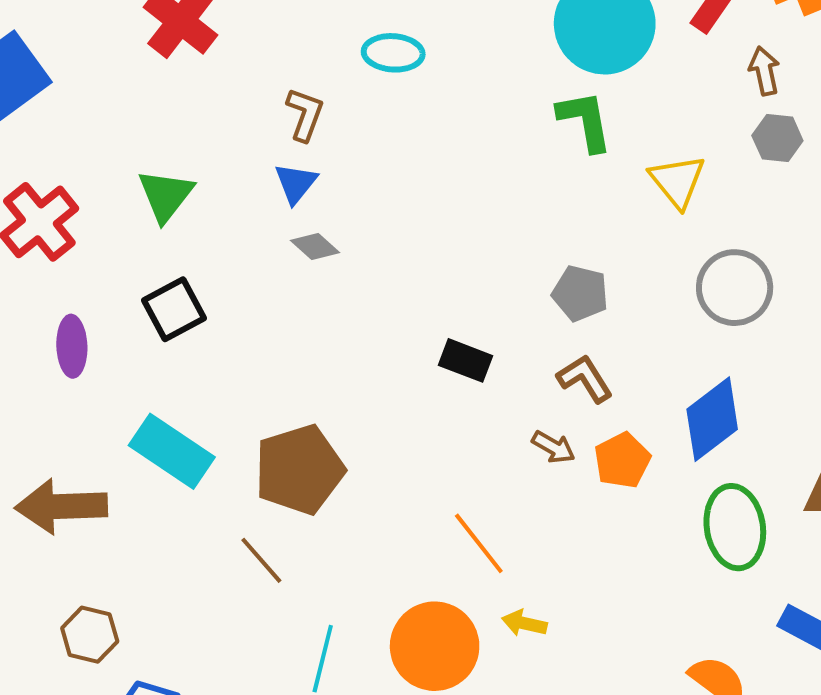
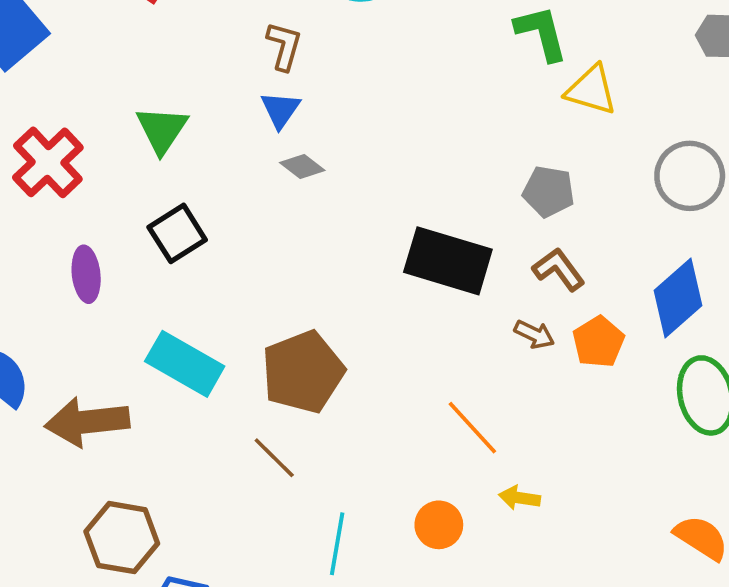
yellow triangle: (677, 181) -> (591, 90), moved, turned -30
black rectangle: (465, 360) -> (448, 261), size x1.8
brown hexagon: (90, 635) -> (122, 538), size x1.4
orange circle: (435, 646) -> (439, 525), size x0.6

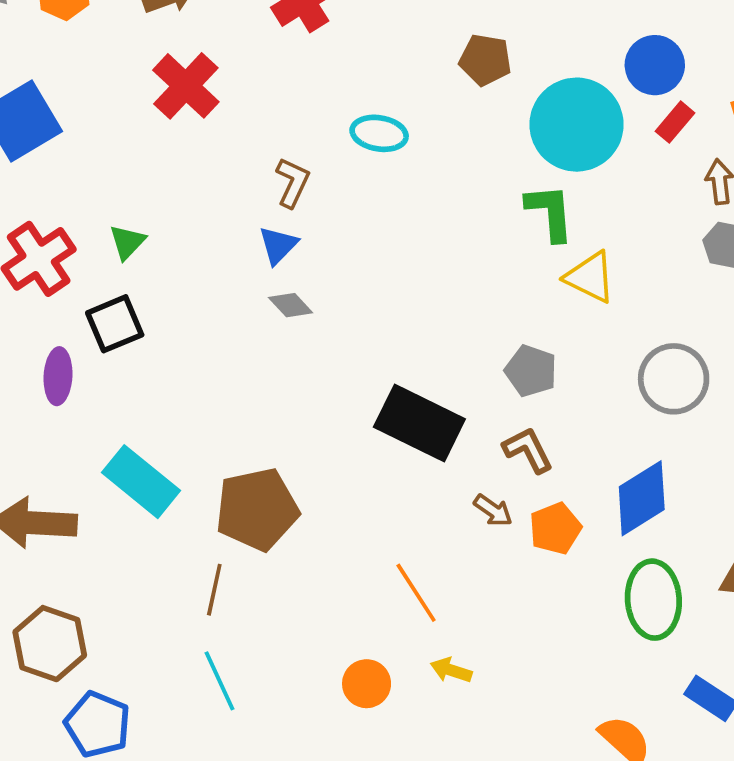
green triangle: (162, 130) -> (127, 242), moved, size x0.7
black square: (177, 233) -> (115, 324), moved
brown line: (274, 458) -> (214, 590), turned 48
cyan line: (337, 544) -> (219, 681), moved, turned -44

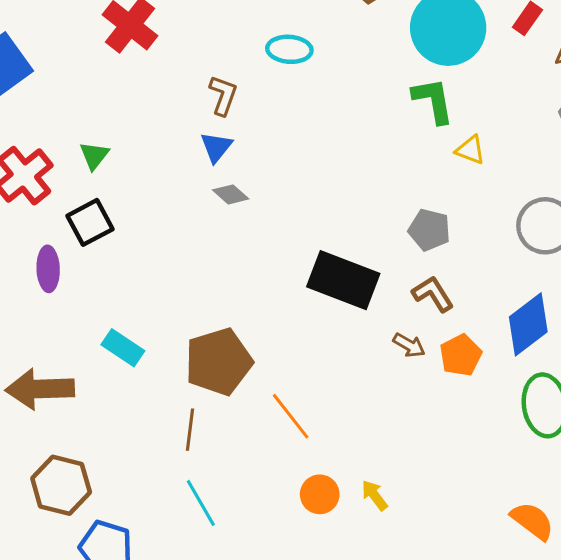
yellow triangle: (590, 277) -> (470, 150), size x0.7
cyan rectangle: (141, 482) -> (123, 348), size x0.7
orange line: (416, 593) -> (291, 416), moved
yellow arrow: (451, 670) -> (374, 495), moved, turned 40

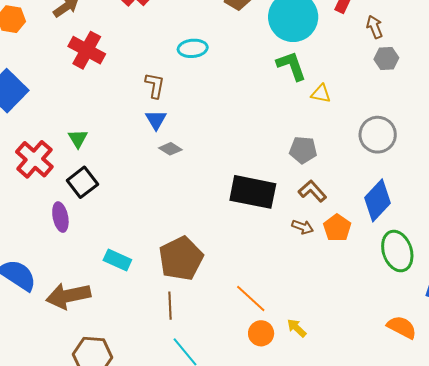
orange line: (291, 416) -> (251, 298), moved

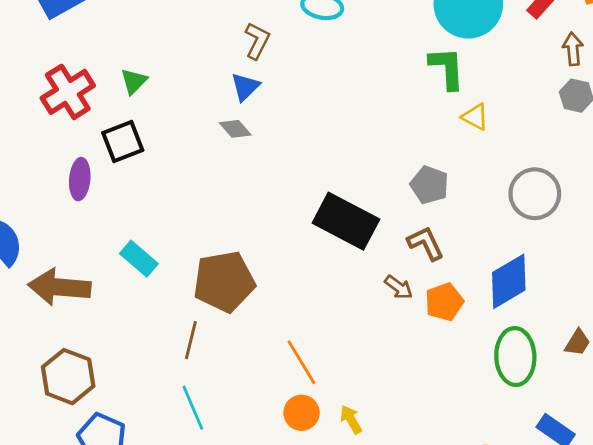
gray diamond: (170, 149) -> (235, 129), moved

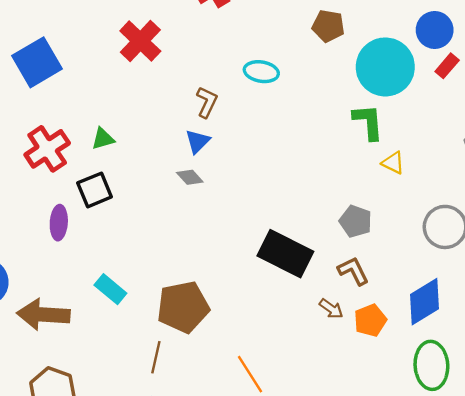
green triangle: (134, 81) -> (103, 139), turned 30

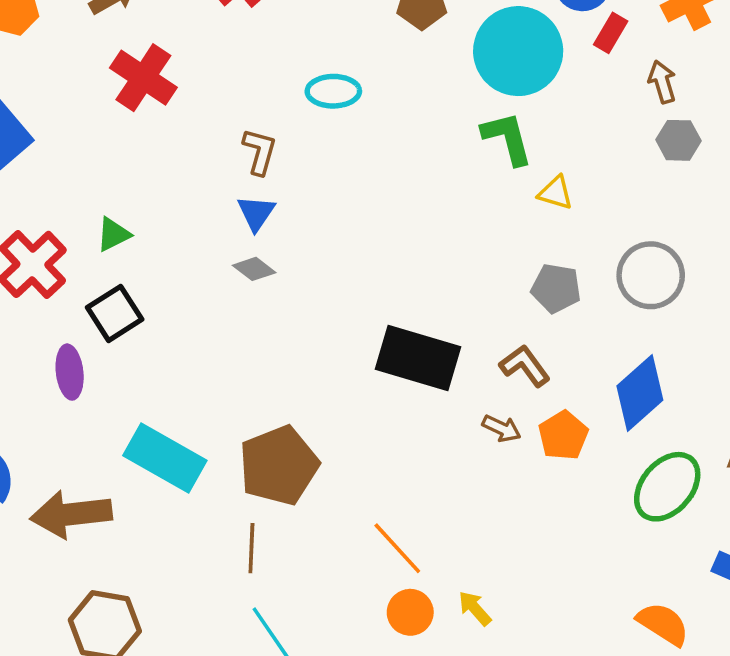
gray pentagon: (356, 221) -> (556, 288), moved
cyan rectangle: (110, 289) -> (165, 458), size x1.6
green ellipse: (431, 365) -> (667, 487), turned 54

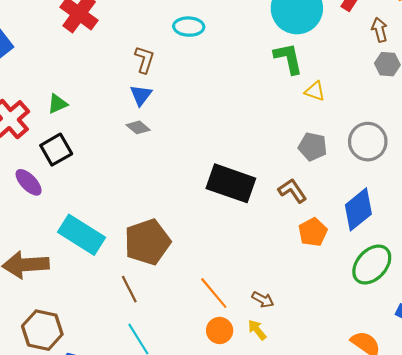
purple ellipse: (70, 372) -> (29, 182), turned -40
brown arrow: (502, 428) -> (263, 300), moved
brown line: (251, 548) -> (129, 289), turned -32

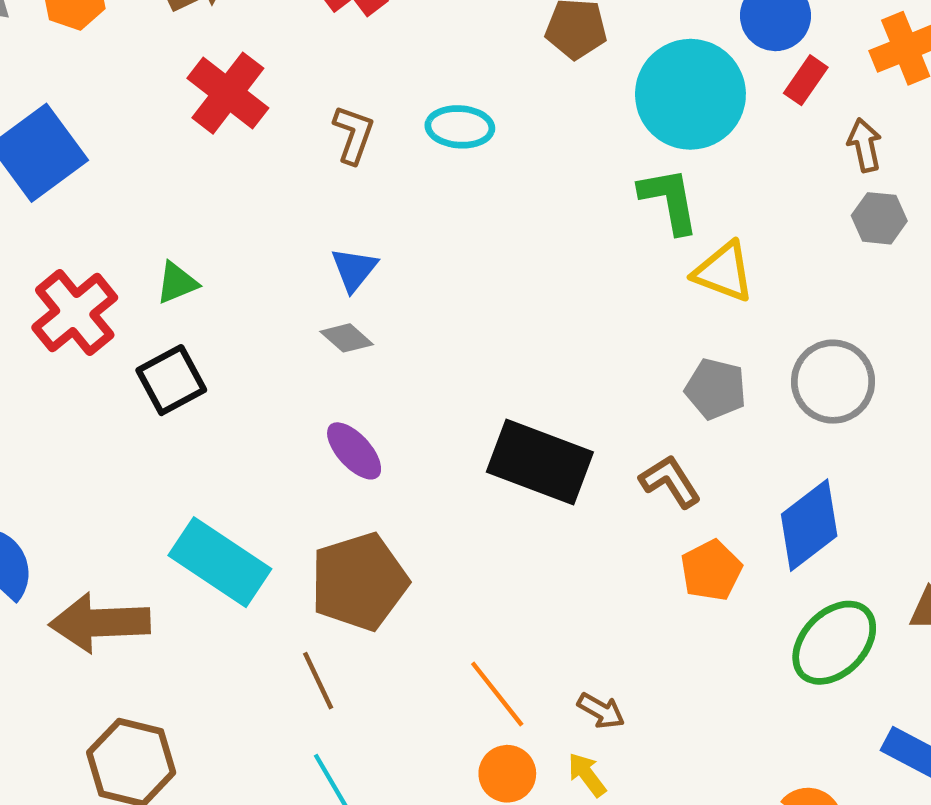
brown L-shape: (144, 60) -> (354, 134), moved
yellow triangle: (315, 91) -> (724, 272), size x1.4
purple ellipse: (29, 182) -> (354, 451), moved

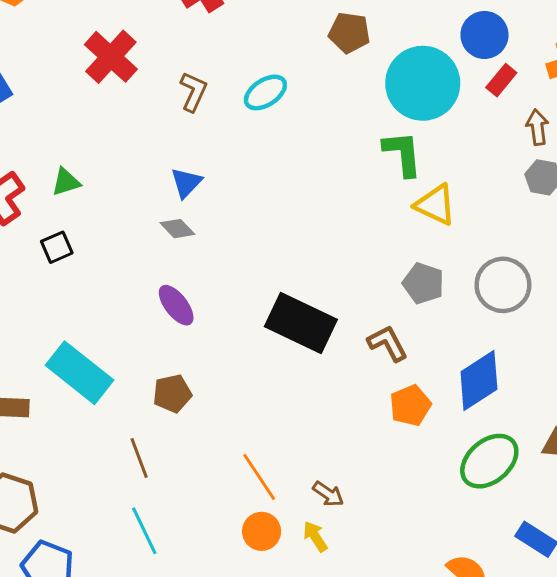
cyan ellipse: (460, 127) -> (265, 92), turned -42
black square: (171, 380) -> (57, 247), size x0.7
brown pentagon: (359, 582) -> (172, 394), size x0.6

